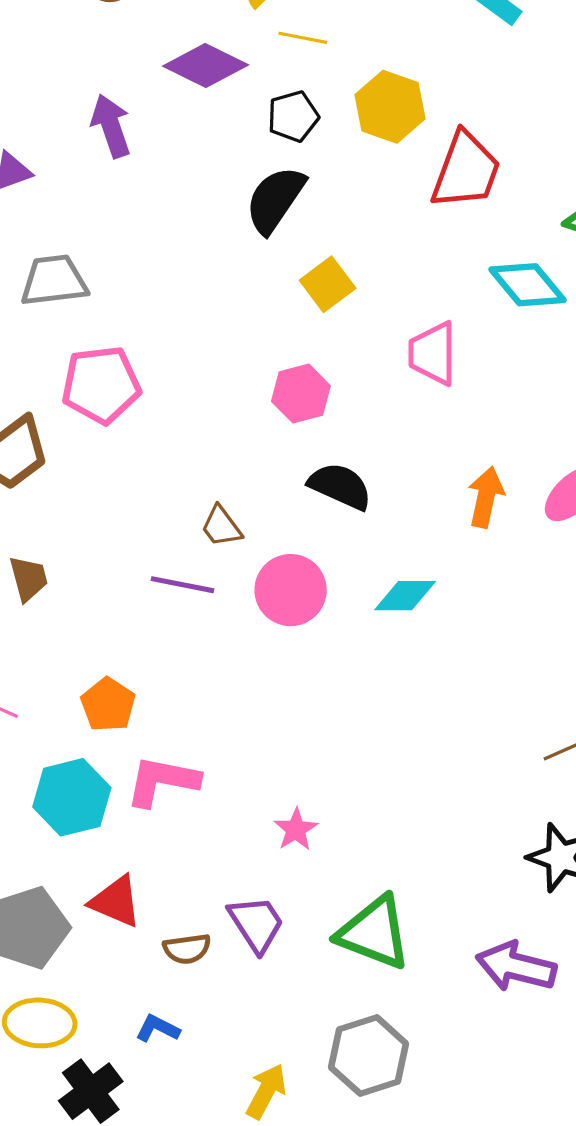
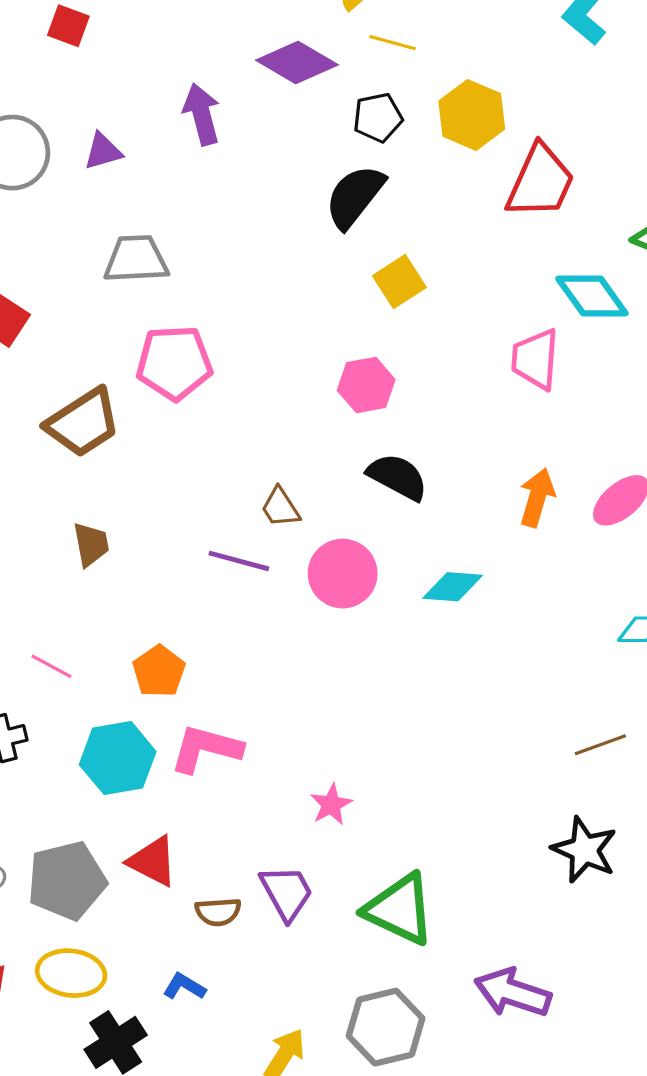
pink trapezoid: (433, 353) -> (535, 359), moved
purple arrow: (516, 967) -> (513, 993), moved

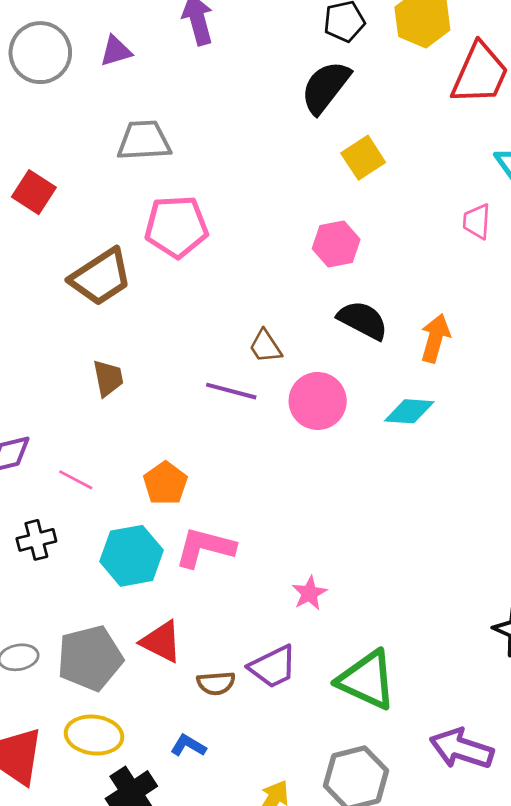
pink trapezoid: (535, 359) -> (477, 221), size x0.7
orange arrow: (537, 497) -> (435, 338), moved
purple trapezoid: (287, 893) -> (273, 667), turned 93

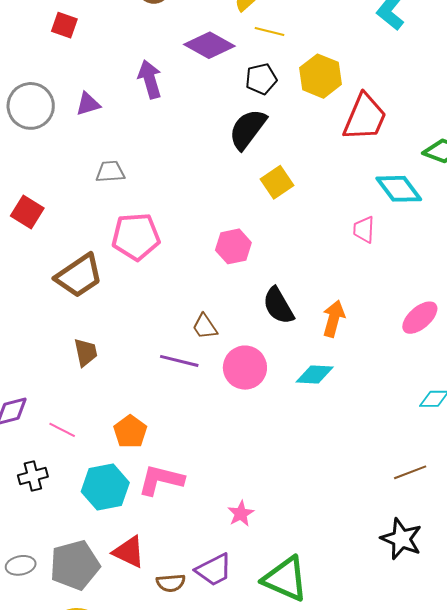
gray trapezoid: (144, 141) -> (110, 172), size x0.7
pink hexagon: (336, 244) -> (233, 246), moved
black semicircle: (363, 320) -> (278, 306), turned -147

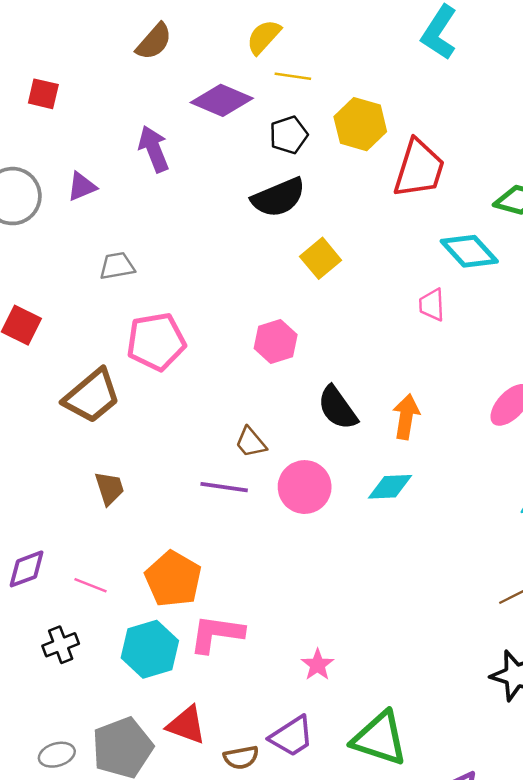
black semicircle: (248, 129) -> (278, 197), turned -144
orange pentagon: (130, 432) -> (173, 579), size x1.4

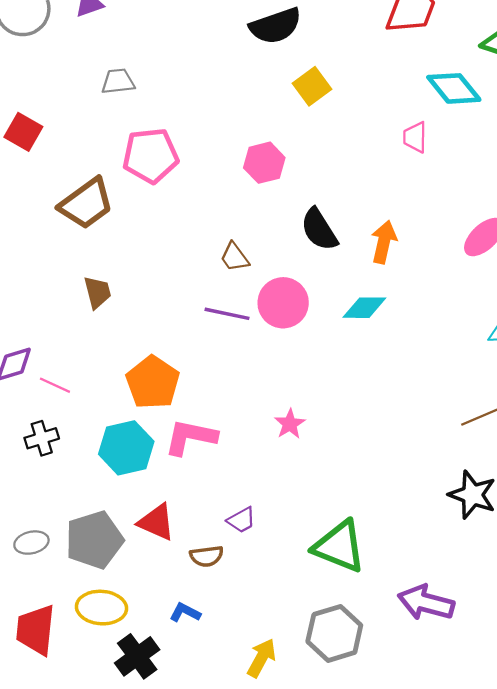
purple line: (224, 487) -> (227, 314), moved
pink line: (91, 585) -> (55, 385), moved
pink star: (318, 665) -> (290, 424), moved
purple trapezoid: (292, 736) -> (241, 520), moved, size x0.7

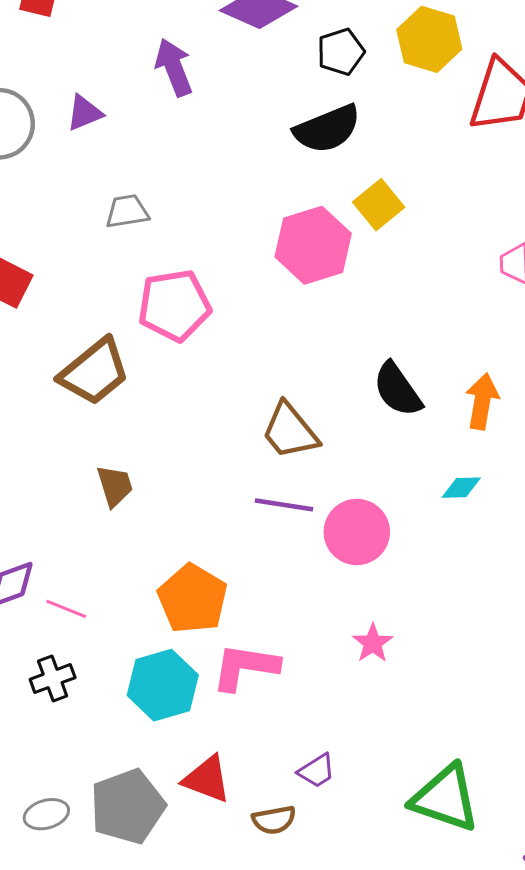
pink hexagon: (264, 163) -> (313, 245), moved, size x1.4
brown trapezoid: (235, 257) -> (290, 431), size x1.5
pink circle: (283, 303) -> (357, 532), moved
cyan diamond: (364, 308) -> (461, 488), size x0.7

